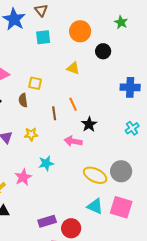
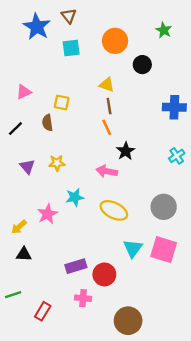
brown line: (54, 113) -> (109, 106), moved
yellow ellipse: (95, 175) -> (114, 210), moved
cyan triangle: (95, 206) -> (133, 248), turned 42

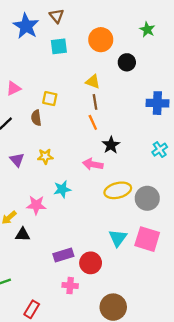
yellow ellipse: (114, 210) -> (118, 190), moved, turned -40
pink star: (47, 214) -> (36, 205), turned 30
black triangle: (24, 254) -> (23, 235), moved
red rectangle: (43, 311) -> (32, 309), moved

